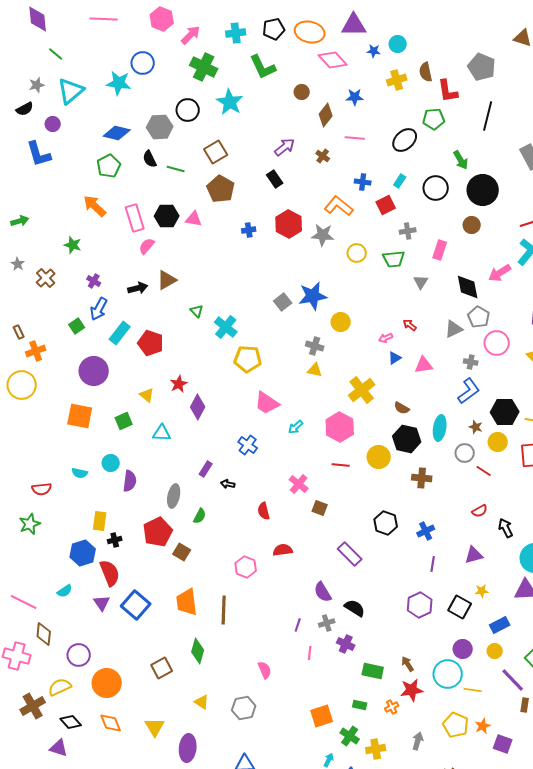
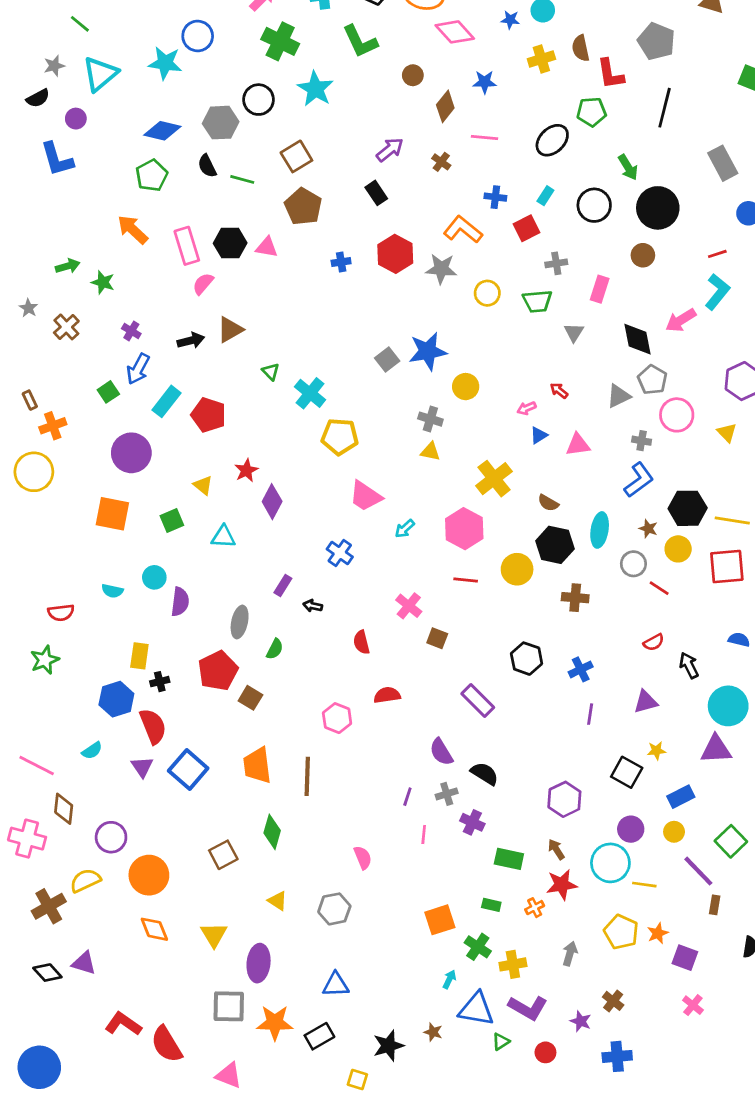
green arrow: (20, 221) -> (68, 266), moved
purple hexagon: (420, 605) -> (564, 799), moved
black diamond: (71, 722) -> (47, 973), moved

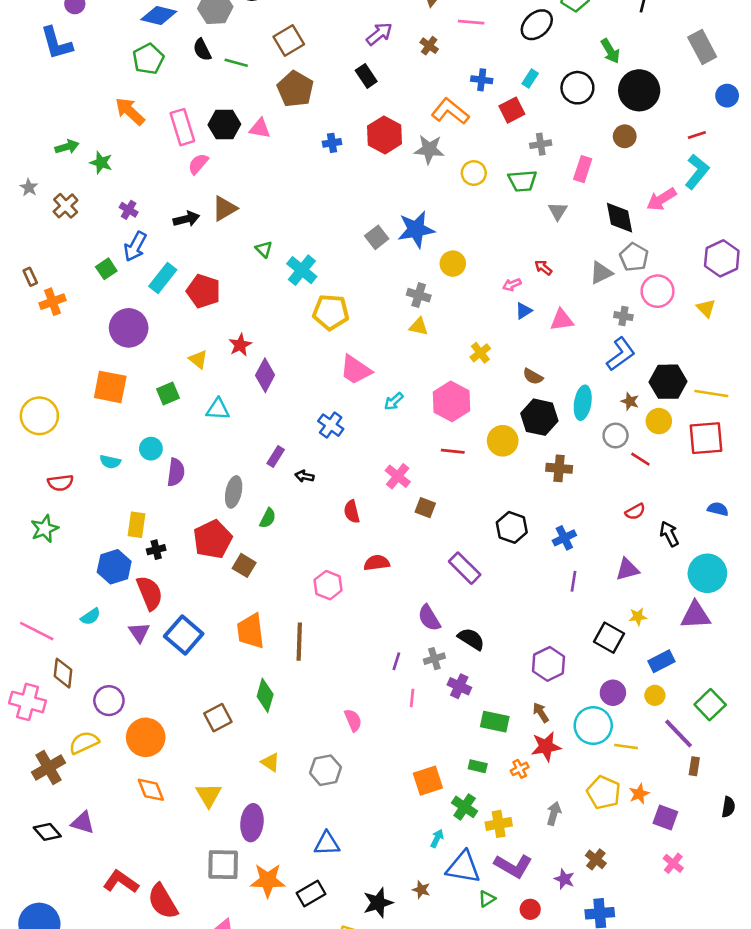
yellow circle: (34, 472) -> (39, 416), moved
yellow cross: (494, 479) -> (480, 353), size x0.6

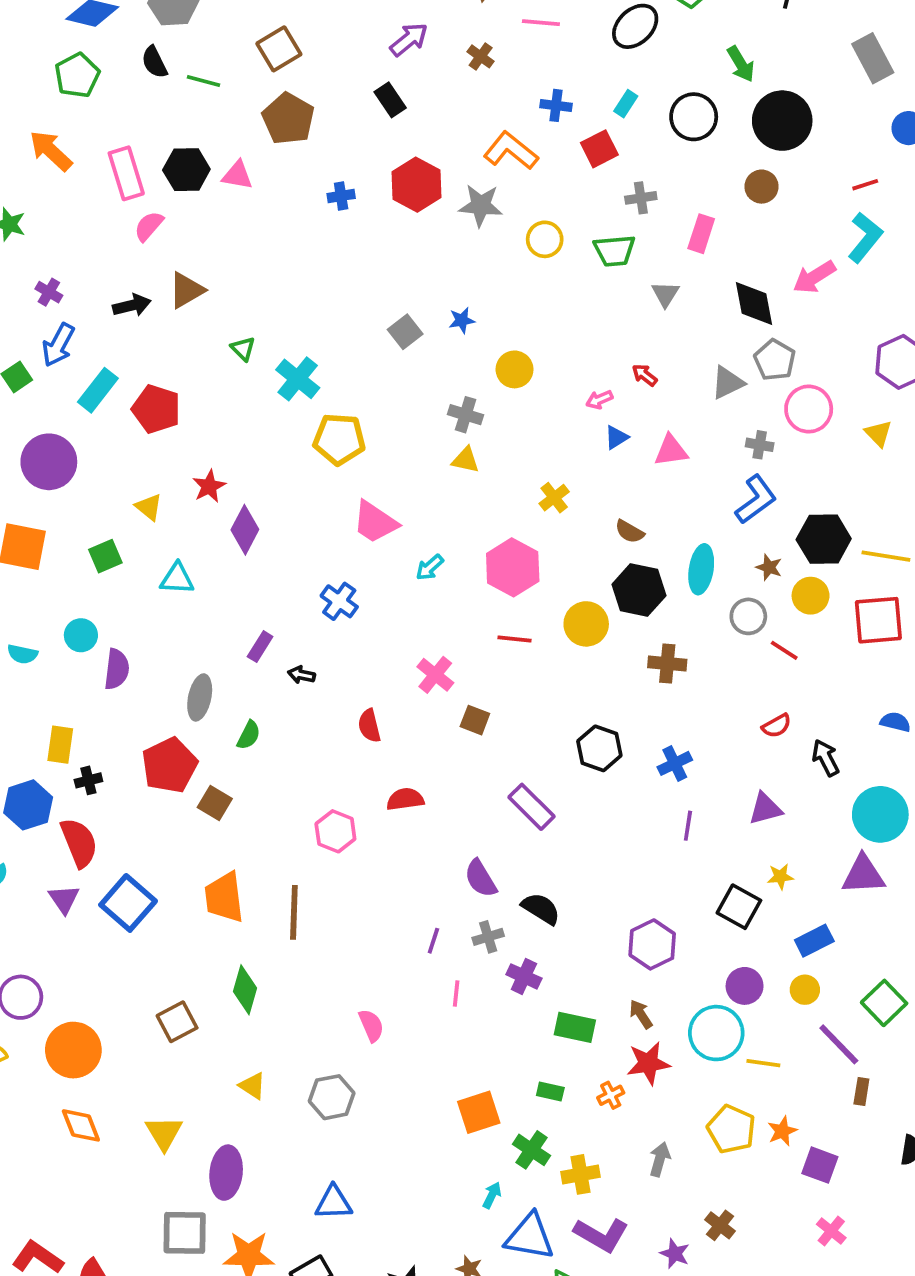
blue star: (416, 229) -> (462, 320), size x0.5

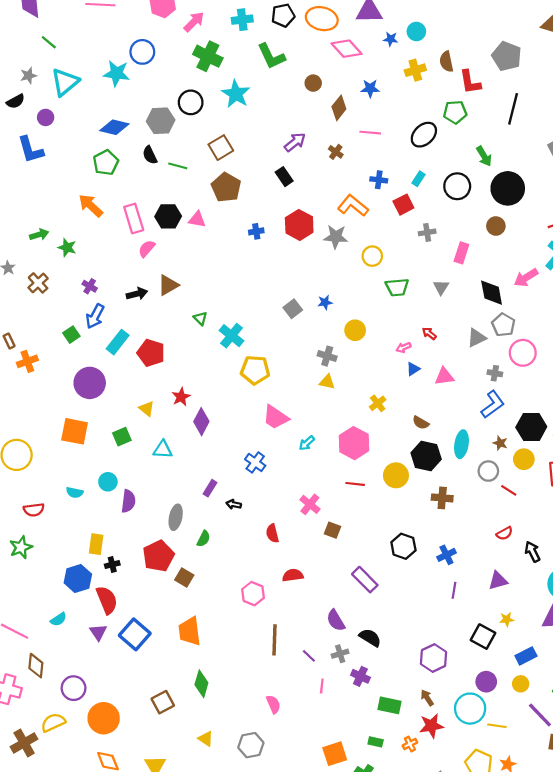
green trapezoid: (614, 251) -> (397, 287), moved
brown line: (294, 912) -> (275, 640), moved
purple line: (433, 941) -> (309, 656), turned -64

